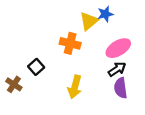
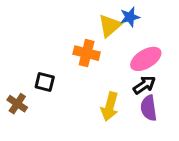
black square: (36, 67) -> (45, 82), turned -35
yellow arrow: (75, 87) -> (110, 107), moved

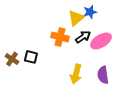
black arrow: (144, 85) -> (83, 37), moved
brown cross: (17, 104) -> (12, 59), moved

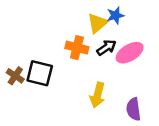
black square: (31, 57) -> (40, 73), size x1.5
purple semicircle: (103, 75) -> (133, 109), moved

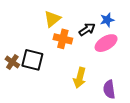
blue star: (115, 15) -> (107, 20), moved
yellow triangle: (97, 23) -> (52, 19), moved
black arrow: (106, 48) -> (87, 29), moved

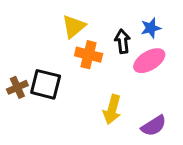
black arrow: (87, 29) -> (123, 41), turned -63
brown cross: (12, 62) -> (17, 87), turned 32
purple semicircle: (109, 89) -> (154, 126), turned -114

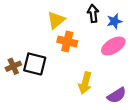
black arrow: (123, 41) -> (93, 13), moved

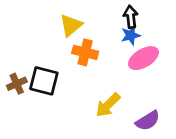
black arrow: (93, 13) -> (131, 17), moved
blue star: (114, 21) -> (131, 35), moved
yellow arrow: (85, 83) -> (108, 105), turned 30

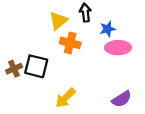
black arrow: (131, 17) -> (85, 13), moved
pink ellipse: (143, 58) -> (118, 48), turned 30
yellow arrow: (108, 105) -> (65, 98), moved

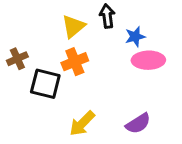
orange cross: (70, 43) -> (75, 62), moved, turned -36
brown cross: (14, 69) -> (17, 59), moved
purple semicircle: (122, 99) -> (138, 123), moved

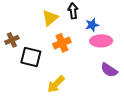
orange cross: (75, 62) -> (62, 43), moved
purple semicircle: (138, 123) -> (109, 70), moved, turned 66

